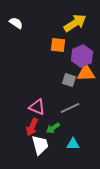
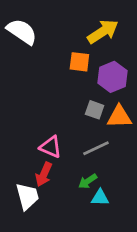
white semicircle: (16, 23) -> (22, 32), size x1.6
orange triangle: (86, 73) -> (119, 117), moved
green arrow: (53, 128) -> (88, 181), moved
white trapezoid: (40, 145) -> (27, 196), moved

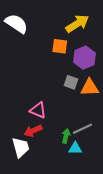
gray line: (96, 148) -> (82, 129), moved
red arrow: (44, 174) -> (33, 131), turned 42
green arrow: (88, 181) -> (66, 136), turned 136

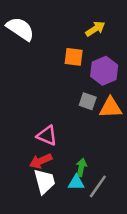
yellow arrow: (77, 24) -> (95, 29), size x0.7
gray line: (82, 129) -> (98, 186), moved, turned -30
white trapezoid: (21, 147) -> (44, 181), moved
cyan triangle: (75, 148) -> (76, 183), moved

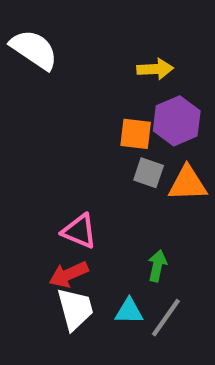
yellow arrow: (95, 29) -> (155, 69), moved, turned 30
orange square: (74, 57) -> (136, 134), moved
green arrow: (81, 167) -> (157, 266), moved

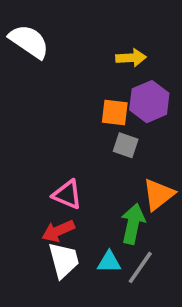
orange triangle: (188, 184) -> (158, 195), moved, turned -36
green arrow: (157, 266) -> (133, 224), size x1.5

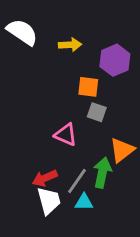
yellow arrow: (131, 58) -> (70, 45), moved
purple hexagon: (149, 102) -> (115, 60), moved
pink triangle: (67, 195) -> (66, 135), moved
gray line: (140, 267) -> (77, 181), moved

